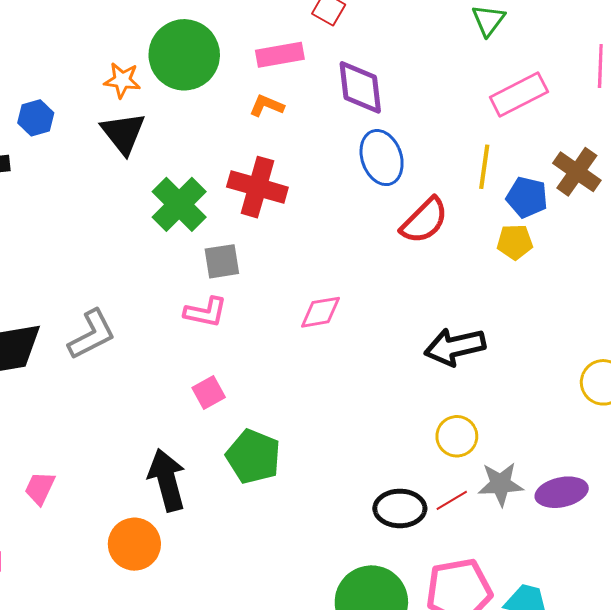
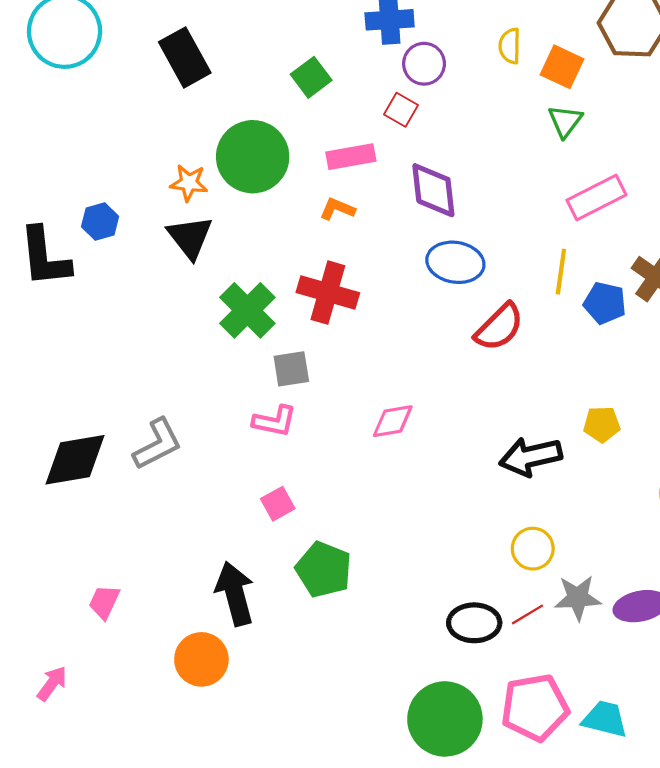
blue ellipse: (382, 158) -> (455, 262), turned -62
yellow pentagon: (515, 242) -> (602, 424), moved

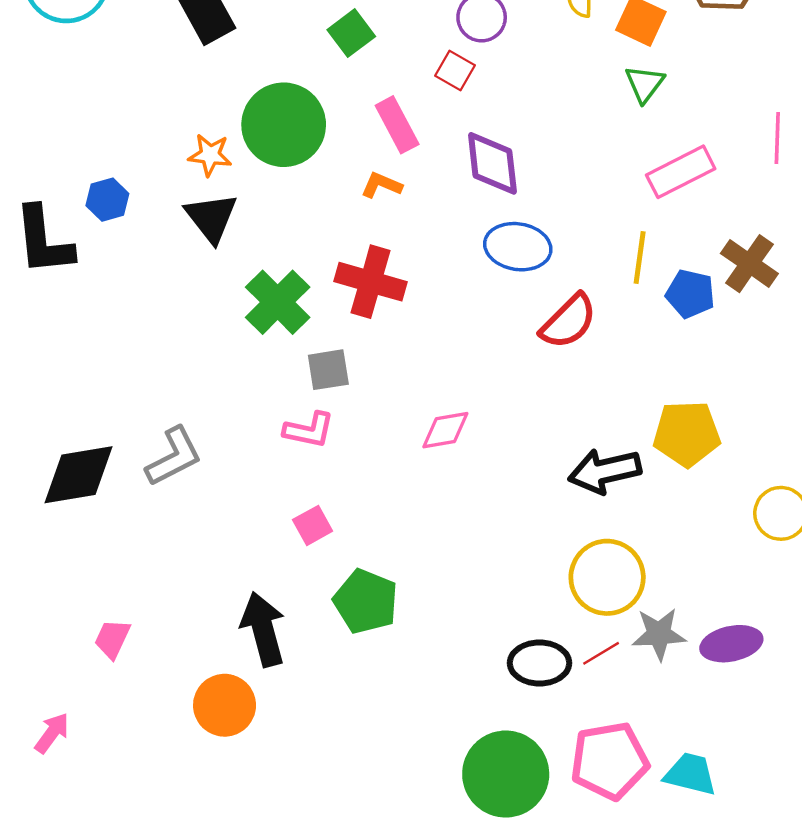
pink rectangle: (351, 157) -> (397, 125), turned 72
yellow pentagon: (602, 424) -> (687, 434), size x1.6
yellow circle: (533, 549) -> (607, 577), size x1.5

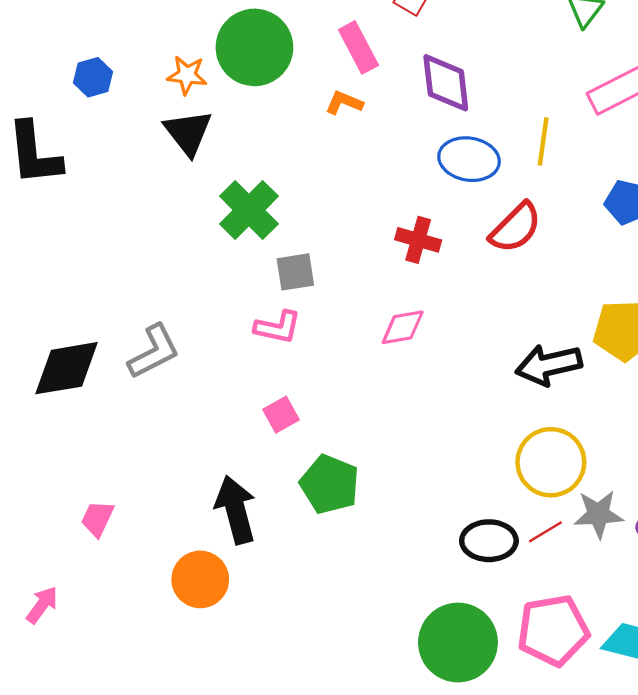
blue hexagon: (107, 200) -> (93, 77), moved
yellow line: (640, 258) -> (543, 141), moved
red cross: (371, 282) -> (418, 240), moved, size x0.7

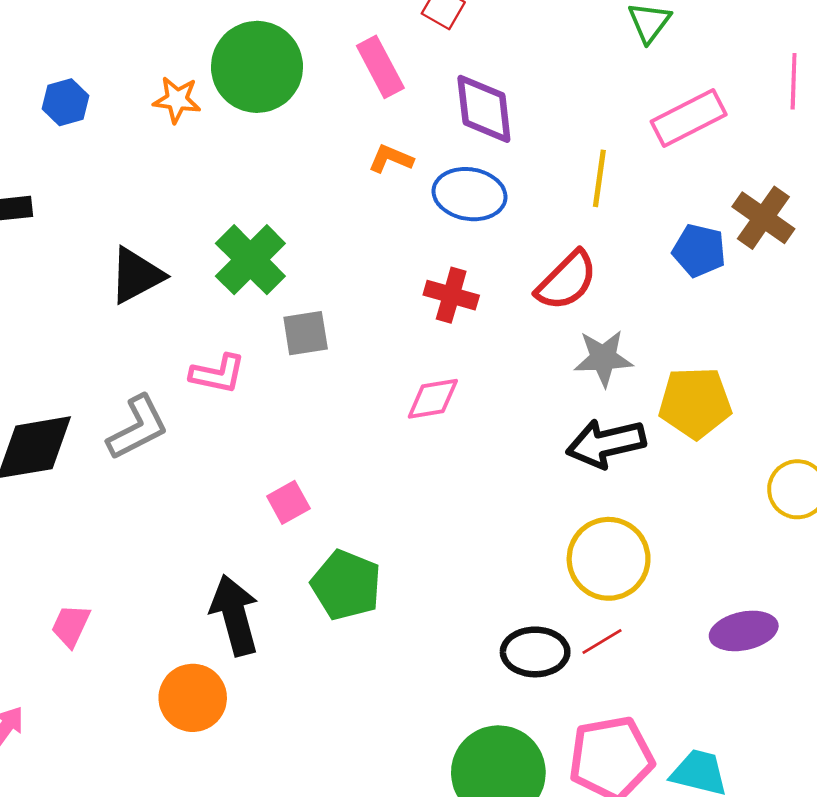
orange L-shape: (344, 103) -> (391, 159), moved
black triangle: (188, 133) -> (136, 275), moved, turned 40
blue ellipse: (469, 159) -> (470, 194), moved
pink L-shape: (278, 327) -> (218, 374), moved
gray star: (598, 514) -> (603, 358), moved

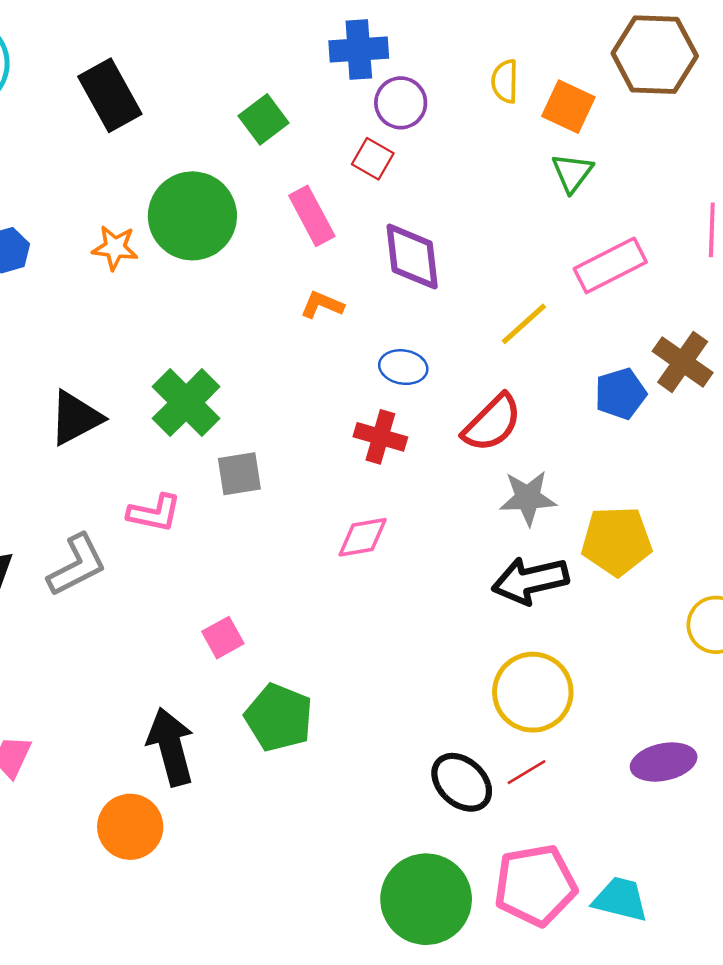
yellow line: (599, 178) -> (524, 324), turned 40
blue ellipse: (470, 194) -> (403, 367), moved, size x0.7
blue pentagon: (699, 251) -> (620, 394), turned -30
black ellipse: (535, 652) -> (462, 782), turned 42

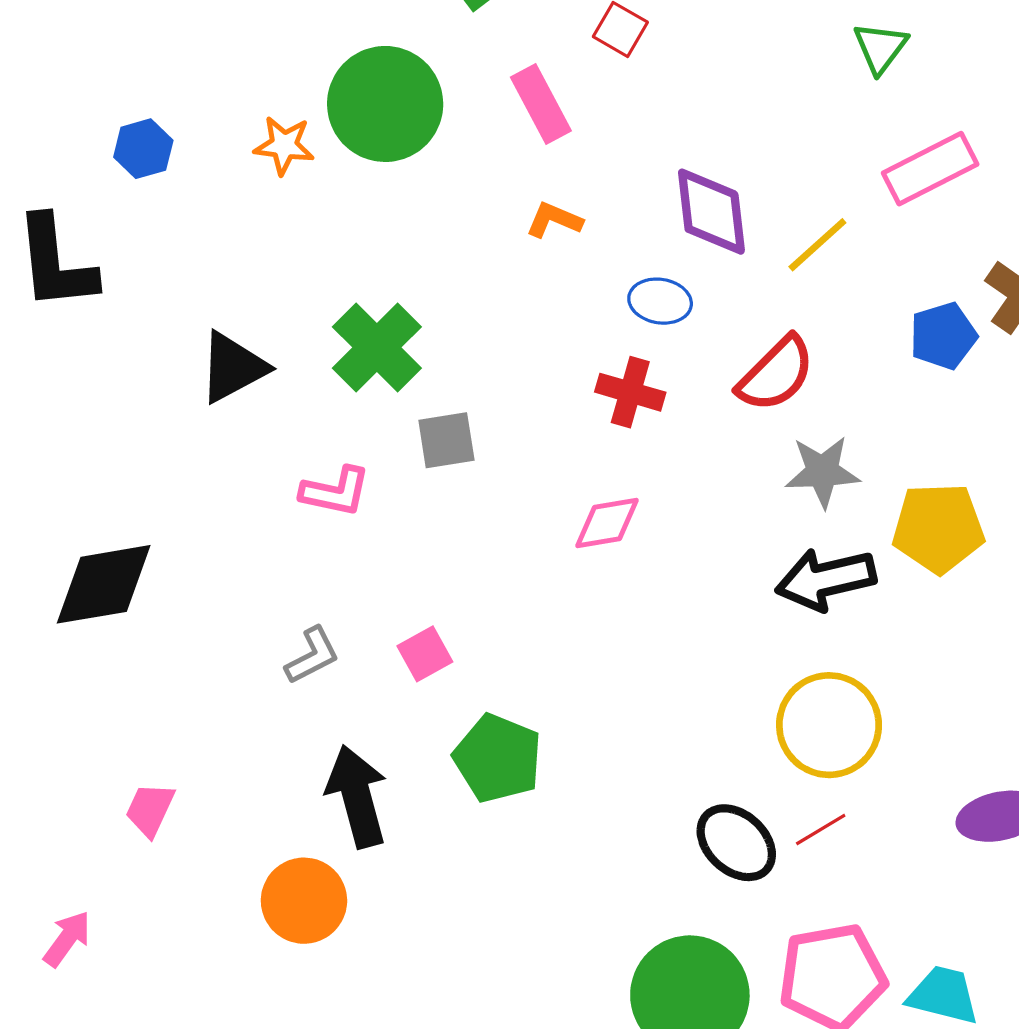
purple diamond: (412, 257) -> (711, 212), moved
gray L-shape: (77, 565) -> (312, 656), moved, size x0.7

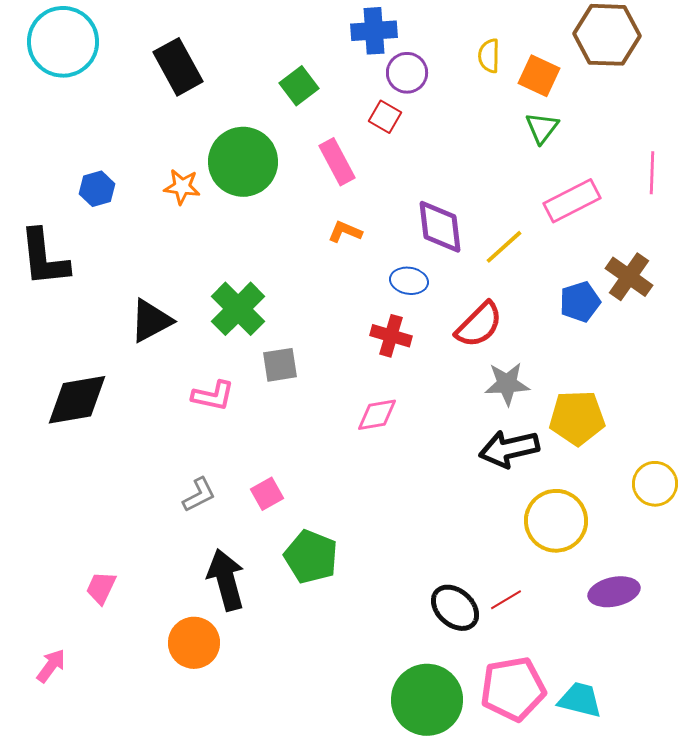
black diamond: (104, 584) -> (77, 400), moved
yellow circle: (829, 725) -> (556, 521), moved

